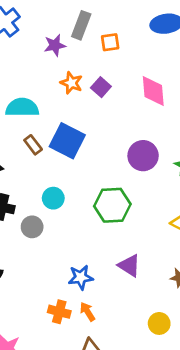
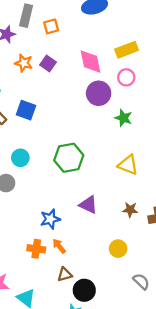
blue square: (67, 141) -> (26, 110), size x0.7
purple circle: (143, 156) -> (99, 93), moved

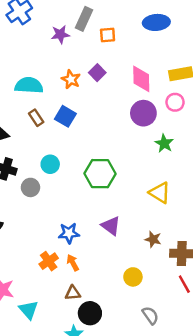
orange star: (24, 63) -> (71, 79), moved
orange cross: (36, 249) -> (49, 261), turned 36

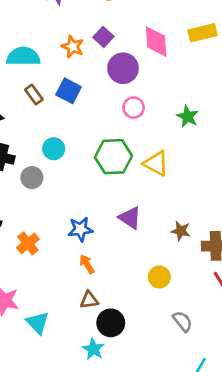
pink circle: (175, 102) -> (134, 108), moved
purple circle: (143, 113) -> (123, 68), moved
yellow triangle: (160, 193) -> (156, 163), moved
orange cross: (49, 261) -> (28, 243), moved

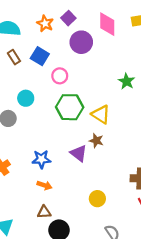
pink circle: (134, 108) -> (60, 76), moved
brown star: (181, 231) -> (96, 141), moved
orange arrow: (87, 264) -> (44, 185), turned 136

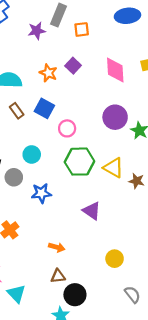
purple circle: (81, 42) -> (115, 117), moved
brown star: (96, 141) -> (137, 181), moved
blue star: (41, 159) -> (41, 193), moved

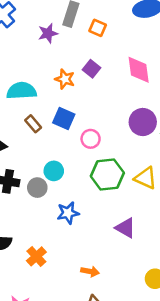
orange square: (82, 29) -> (98, 28), turned 35
gray circle: (14, 177) -> (37, 188), moved

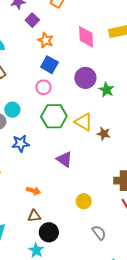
purple square: (91, 69) -> (32, 20), moved
orange star: (65, 79) -> (46, 40), moved
blue square: (64, 119) -> (49, 65), moved

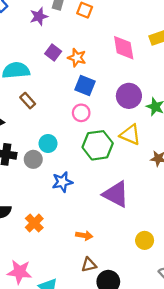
purple square: (32, 20) -> (53, 53), moved
yellow triangle: (84, 122) -> (130, 135), moved
purple triangle: (64, 159) -> (116, 194), size x1.4

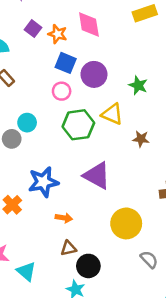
pink diamond: (124, 48) -> (89, 25), moved
purple circle: (129, 96) -> (94, 74), moved
blue star: (62, 182) -> (43, 182), moved, size x1.4
yellow circle: (145, 240) -> (126, 223), size x1.6

